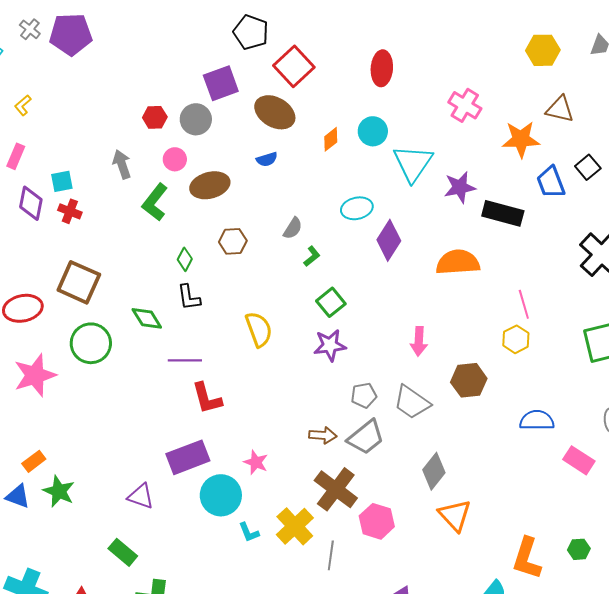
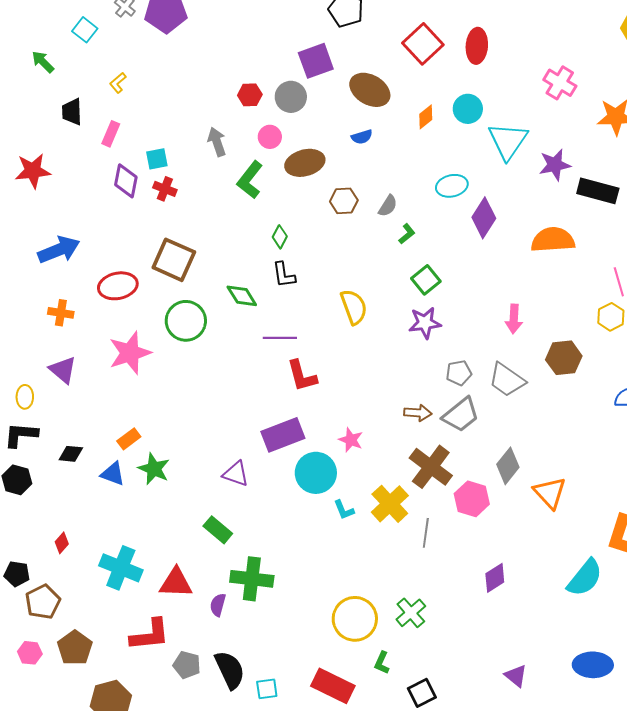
red square: (294, 66) -> (423, 44), moved
brown hexagon: (233, 241) -> (344, 201), moved
gray diamond: (434, 471) -> (508, 466), moved

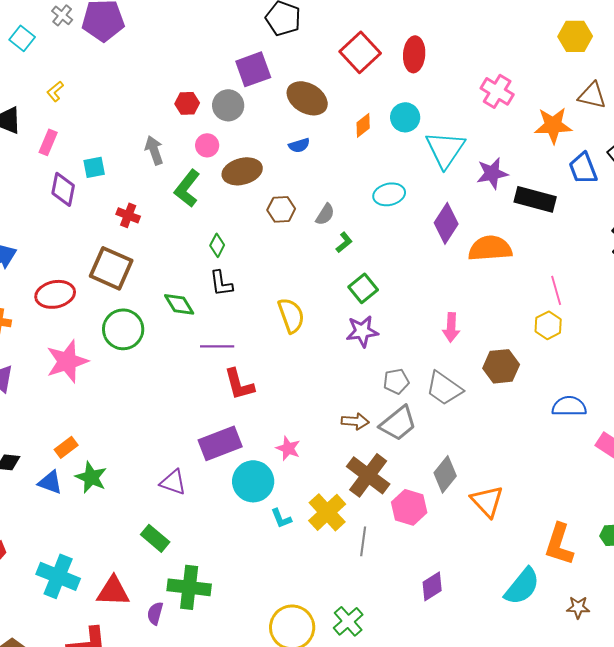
red cross: (165, 189) -> (128, 215), moved
purple diamond: (484, 218) -> (446, 223), moved

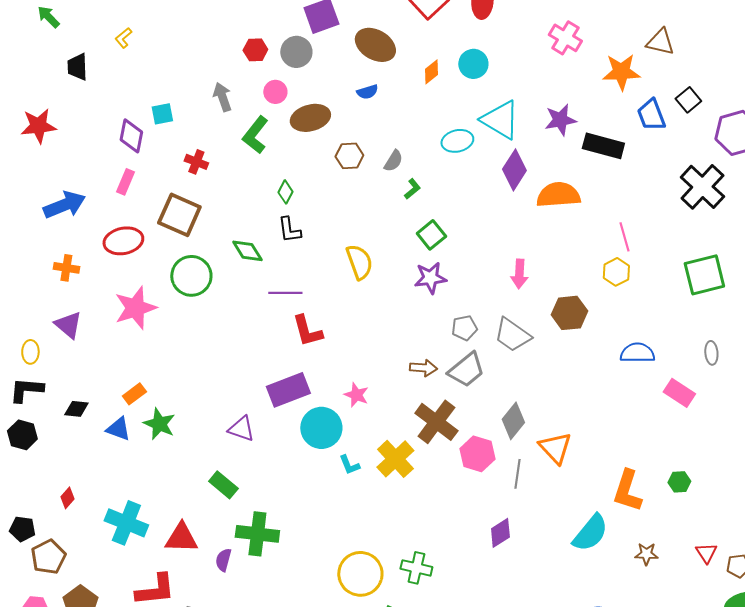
pink rectangle: (48, 142) -> (125, 182), moved
cyan triangle: (445, 149) -> (500, 120), moved, turned -33
gray line: (363, 541) -> (517, 474), moved
green cross: (348, 621) -> (416, 568), turned -36

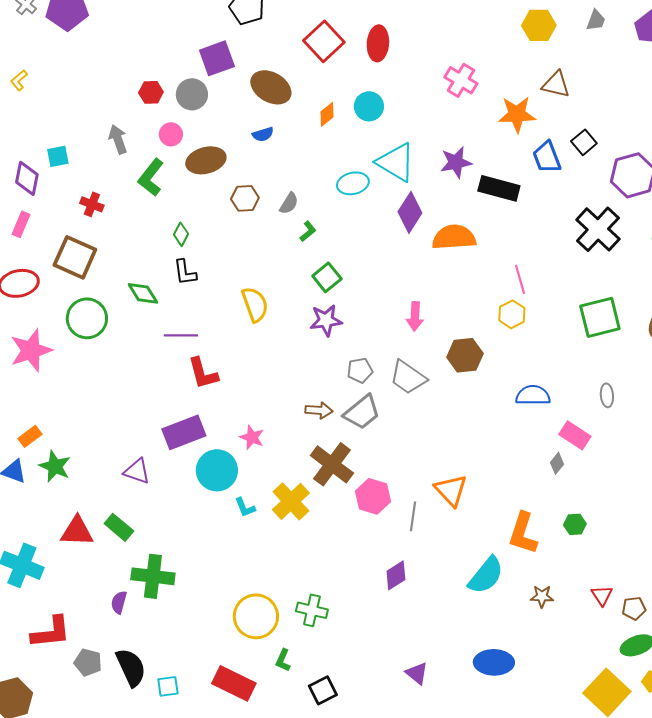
gray diamond: (513, 421) -> (557, 463), moved, size x0.6
red triangle: (181, 538) -> (77, 531), moved

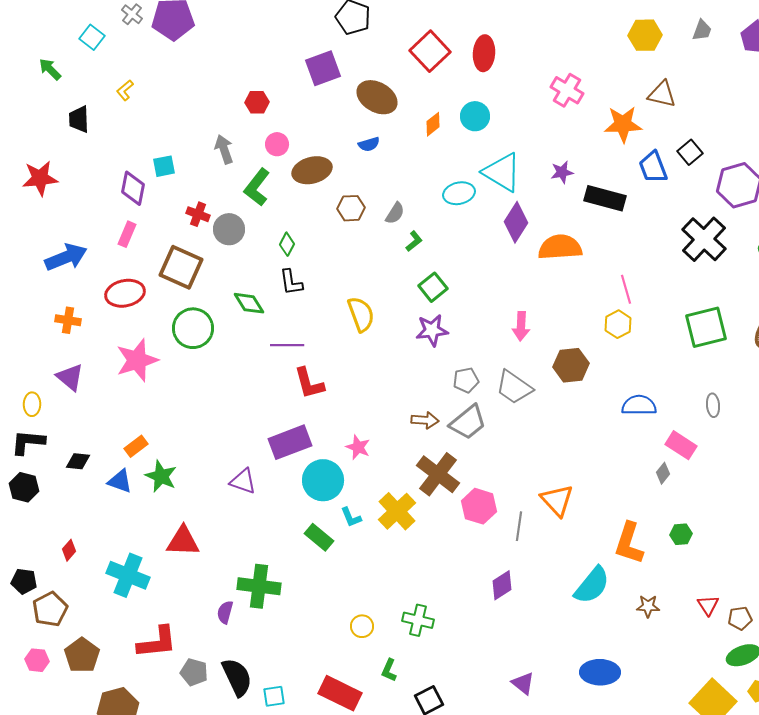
gray circle: (192, 94) -> (229, 229), moved
purple star: (456, 162) -> (562, 172), size x0.7
green rectangle: (119, 527) -> (319, 537), moved
yellow circle: (256, 616) -> (362, 626), size x0.5

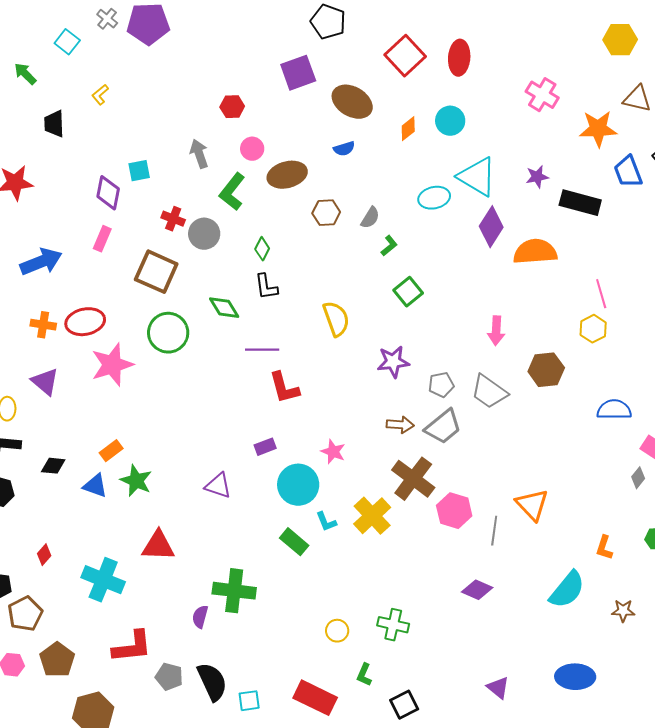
red ellipse: (125, 293) -> (85, 322), moved
purple star: (432, 330) -> (393, 362), moved
purple rectangle: (290, 442) -> (265, 447), size x0.5
orange L-shape: (629, 543) -> (604, 548), size x0.6
purple diamond: (502, 585) -> (477, 590), turned 56

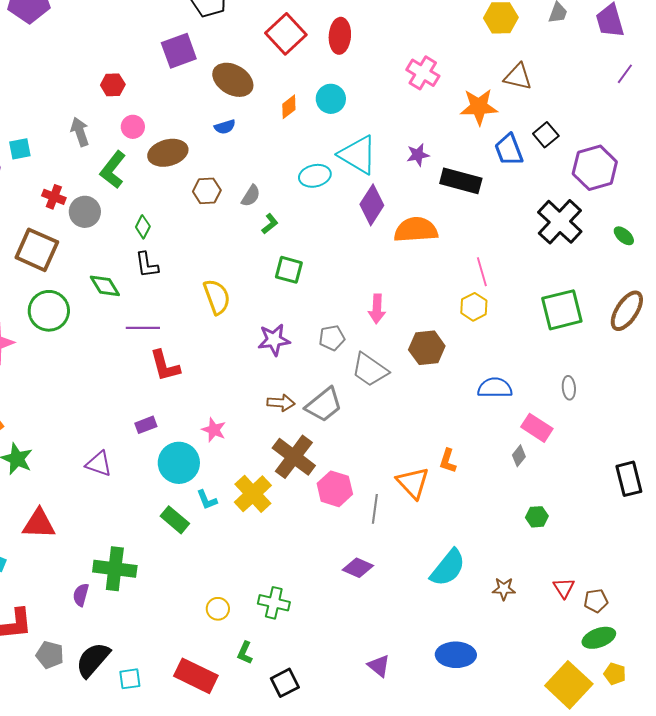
green square: (408, 292) -> (289, 270), turned -36
gray pentagon: (441, 385) -> (332, 338), moved
orange L-shape: (604, 548) -> (448, 461), moved
black semicircle: (212, 682) -> (93, 660), turned -114

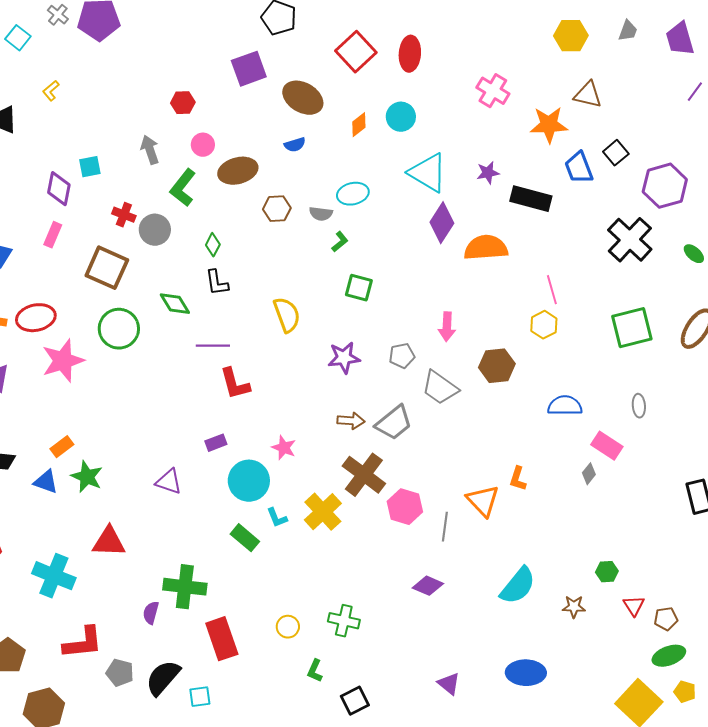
cyan ellipse: (315, 176) -> (353, 194), moved
gray semicircle: (251, 196) -> (321, 214), turned 65
green hexagon: (537, 517) -> (607, 572), moved
red rectangle: (196, 676) -> (222, 639), moved, turned 45

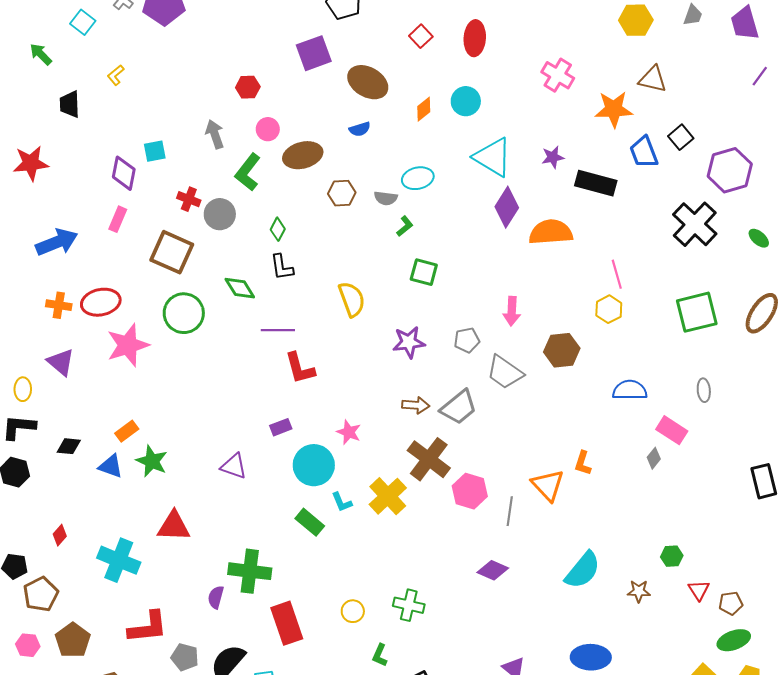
red square: (356, 52) -> (421, 36), size x0.6

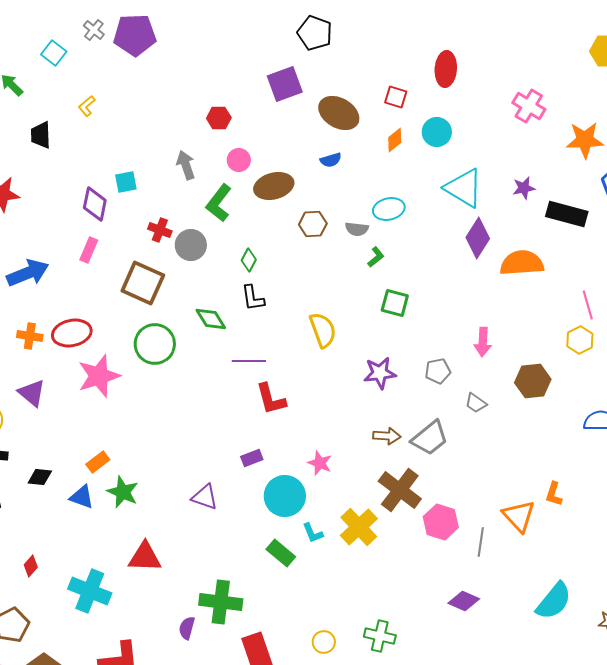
red square: (421, 36) -> (396, 97), moved, turned -30
gray trapezoid: (505, 372) -> (476, 403), size x0.6

